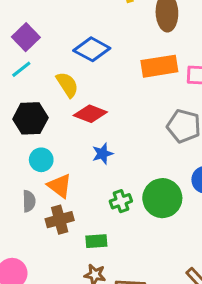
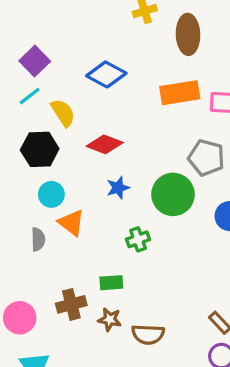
yellow semicircle: (67, 85) -> (63, 113), moved
green circle: (162, 198) -> (173, 194), moved
brown cross: (60, 220) -> (71, 304), moved

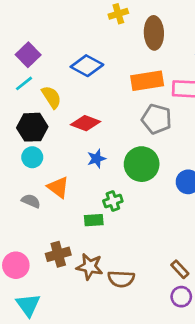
gray pentagon: (206, 158) -> (157, 119), moved
cyan circle: (51, 194) -> (32, 157), moved
gray semicircle: (38, 239) -> (31, 201), turned -66
green rectangle: (111, 283) -> (94, 220), moved
brown star: (110, 319) -> (90, 267), size x1.4

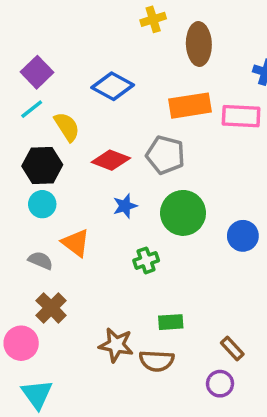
gray pentagon: (157, 119) -> (165, 155), moved
green rectangle: (94, 220) -> (171, 322), moved
brown cross: (58, 254) -> (51, 308), moved, turned -30
purple circle: (181, 297) -> (220, 384), moved

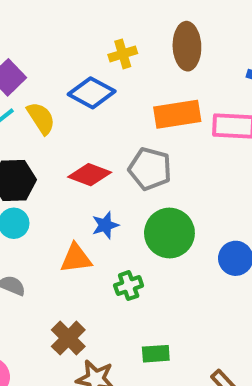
yellow cross: (153, 19) -> (123, 54), moved
yellow semicircle: (67, 127) -> (41, 118), moved
orange triangle: (76, 243) -> (76, 258), moved, turned -44
brown cross: (51, 308) -> (68, 338), moved

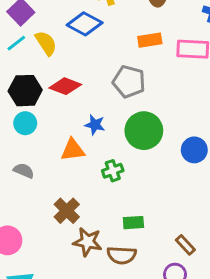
orange rectangle: (177, 114) -> (150, 40), size x0.7
red diamond: (90, 175) -> (65, 86), moved
blue star: (105, 225) -> (95, 125), turned 30

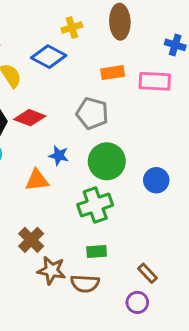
green cross: (113, 171) -> (95, 205), moved, size x1.6

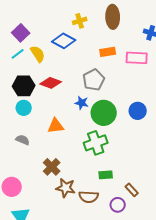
gray pentagon: (92, 113) -> (94, 80), turned 30
blue star: (59, 156) -> (82, 103), moved
blue circle: (156, 180) -> (138, 111), moved
green rectangle: (97, 252) -> (106, 175), moved
purple circle: (137, 302) -> (118, 205), moved

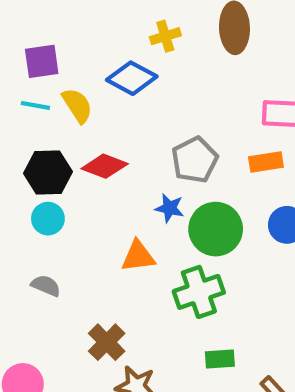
purple square: (21, 33) -> (42, 61), turned 36
orange rectangle: (108, 52) -> (266, 162), moved
cyan line: (18, 54) -> (35, 105), turned 48
orange triangle: (56, 126) -> (138, 256), moved

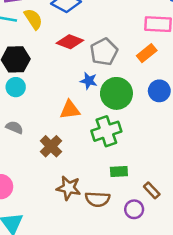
orange rectangle: (266, 162) -> (147, 53), turned -30
red diamond: (105, 166) -> (70, 42), moved
brown cross: (107, 342) -> (51, 146), moved

